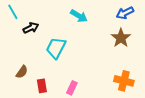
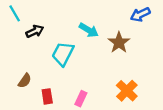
cyan arrow: (79, 16) -> (89, 30), moved
brown star: (121, 38) -> (119, 43), moved
orange cross: (124, 81) -> (127, 91), moved, turned 30

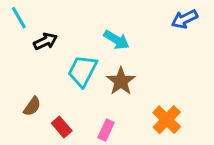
brown star: (119, 43) -> (121, 81), moved
red rectangle: (47, 96) -> (62, 127), turned -32

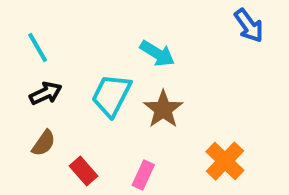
cyan line: (19, 18) -> (38, 47), moved
blue arrow: (184, 19) -> (249, 26), turned -100
black arrow: (45, 41) -> (46, 93), moved

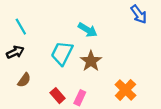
black arrow: (46, 93) -> (15, 52), moved
red rectangle: (83, 171) -> (58, 96), moved

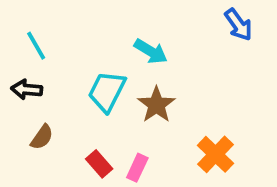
black arrow: (15, 52) -> (27, 89), turned -150

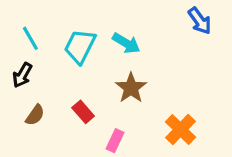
black arrow: (27, 89) -> (22, 75), turned -65
cyan trapezoid: (107, 91) -> (80, 46), moved
red rectangle: (99, 164) -> (83, 112), moved

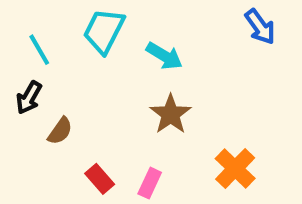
cyan trapezoid: (80, 46) -> (104, 31), moved
red rectangle: (83, 112) -> (100, 179), moved
brown semicircle: (35, 115) -> (60, 131), moved

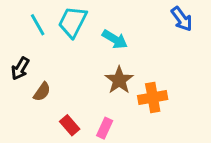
cyan line: (39, 50) -> (38, 25), moved
orange cross: (235, 168) -> (153, 98), moved, turned 36

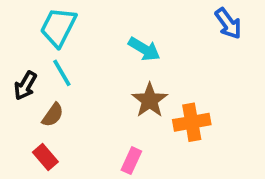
cyan trapezoid: (73, 22) -> (58, 27), moved
cyan line: (38, 25) -> (62, 73), moved
red rectangle: (70, 125) -> (45, 157), moved

